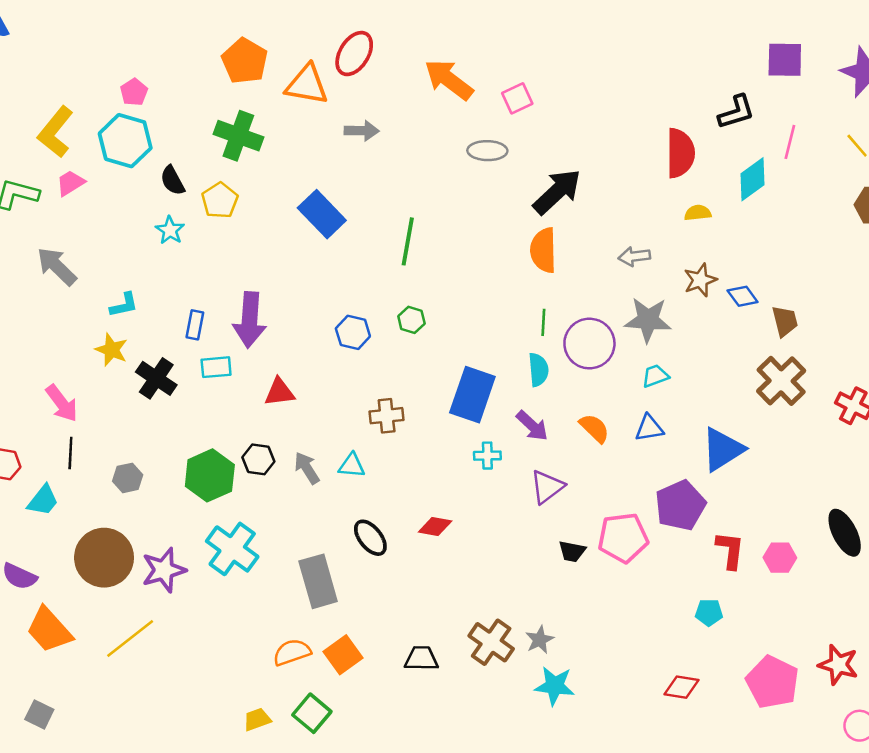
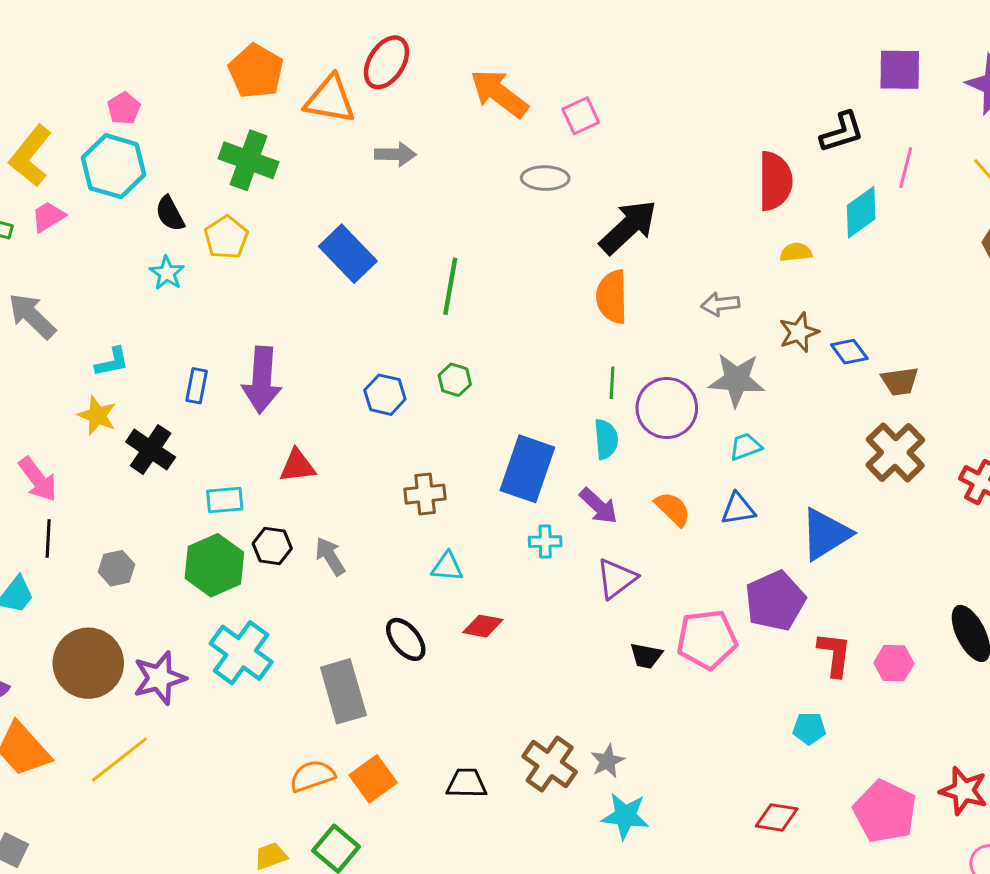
brown trapezoid: (785, 321) -> (900, 381), turned 96
cyan rectangle: (216, 367) -> (225, 500), moved
cyan triangle: (352, 466) -> (447, 567), moved

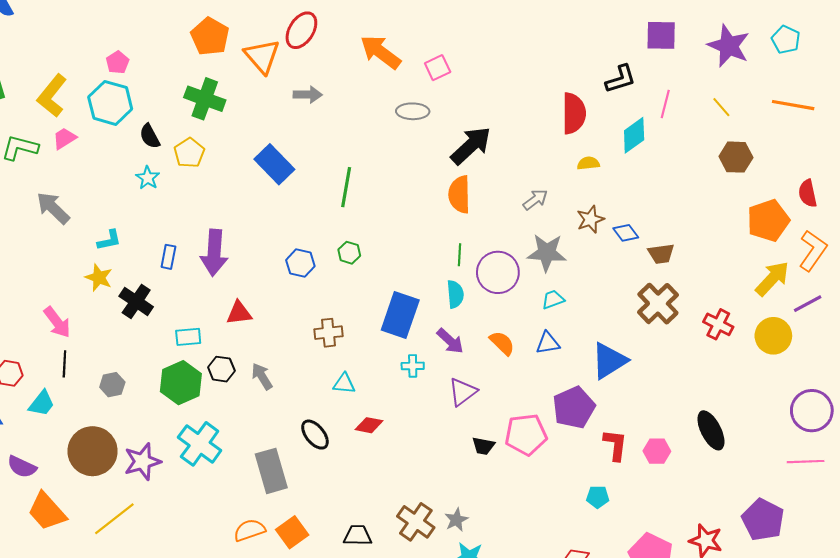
orange triangle: (330, 99) -> (262, 56), turned 39
gray arrow: (720, 304) -> (535, 200), turned 150

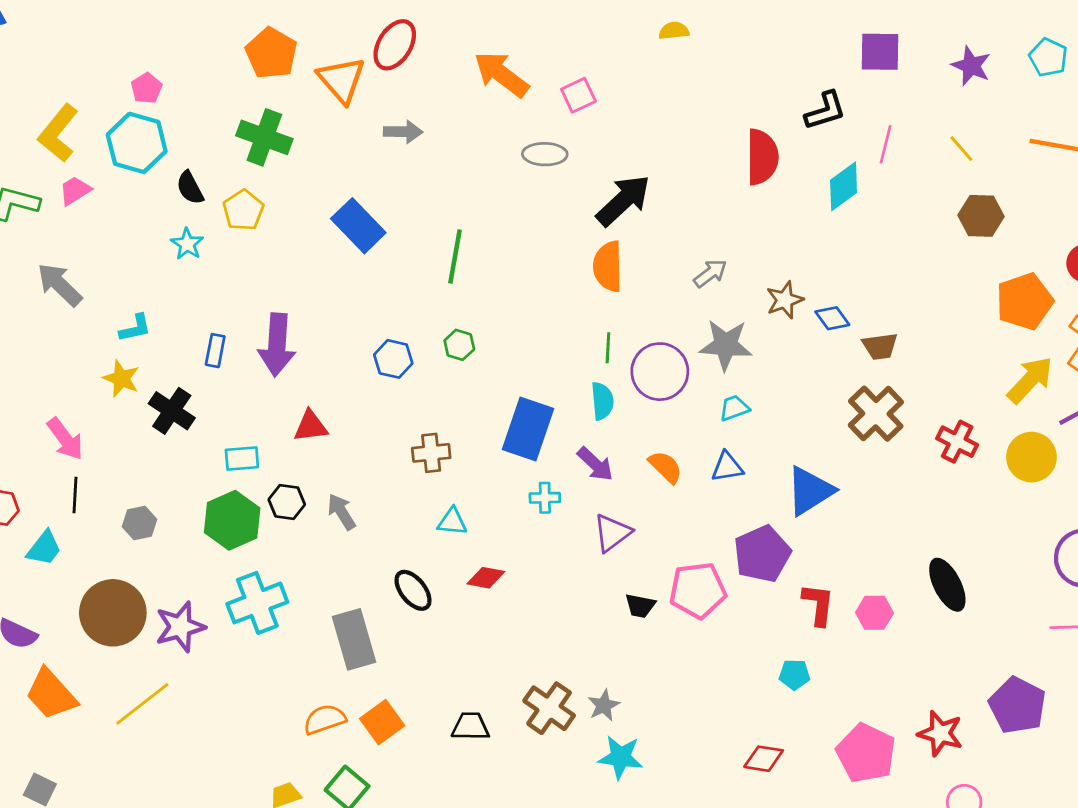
purple star: (729, 46) -> (971, 66), size x0.7
yellow semicircle: (588, 163) -> (674, 31), moved
cyan cross: (200, 444) -> (257, 603), turned 33

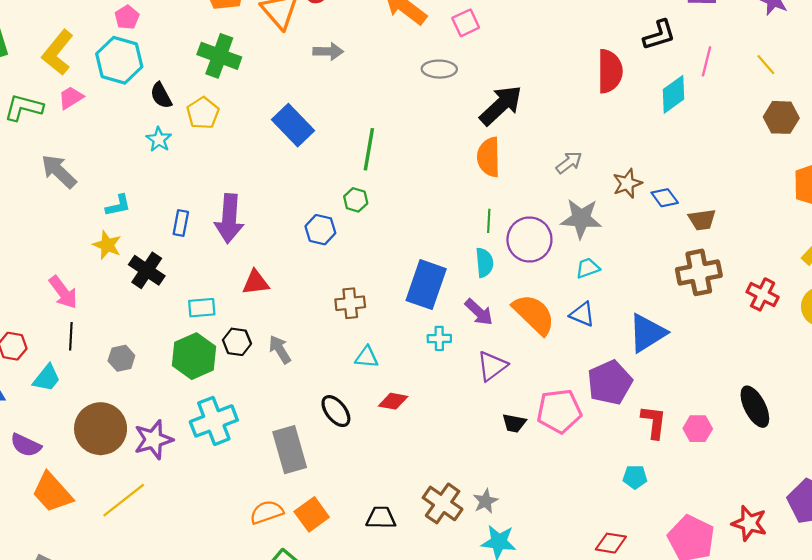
green hexagon: (459, 345) -> (356, 200), moved
brown cross: (876, 414) -> (699, 272), turned 33
orange semicircle: (665, 467) -> (534, 314), size x1.6
blue triangle: (727, 467) -> (582, 314), turned 32

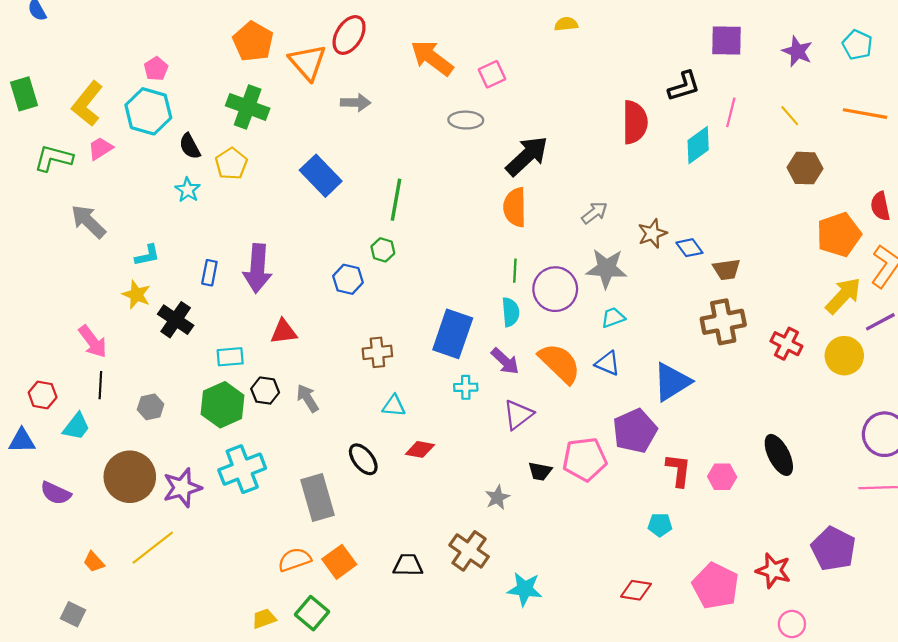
orange trapezoid: (52, 492) -> (94, 562), moved, size x0.5
gray star: (485, 501) -> (497, 497), moved

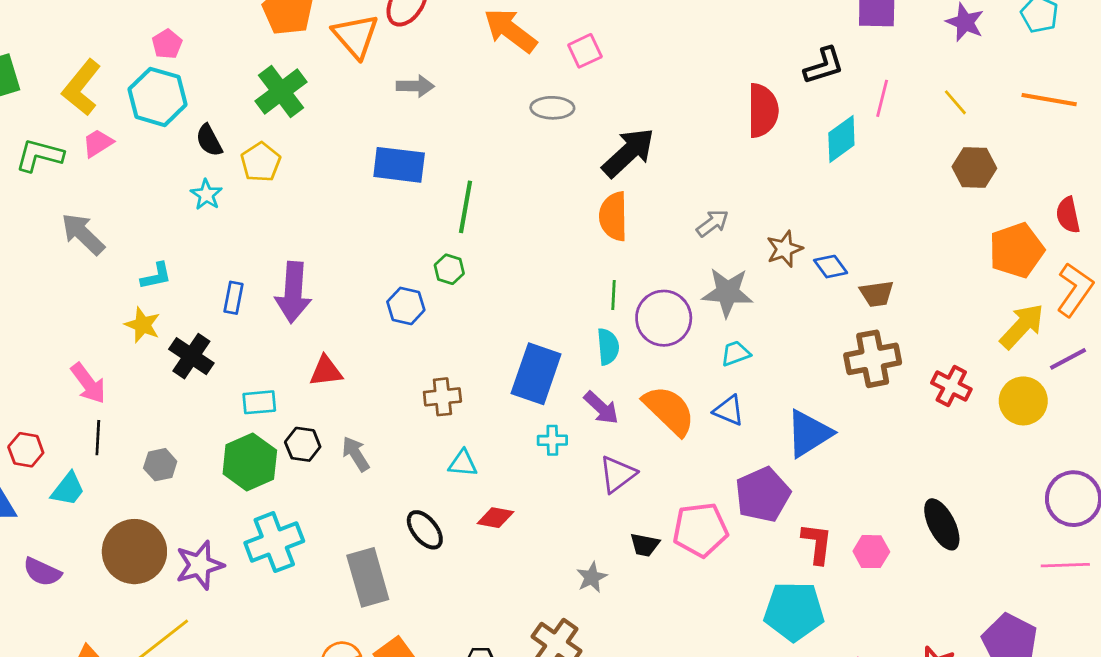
green cross: (248, 107) -> (281, 92), turned 33
blue rectangle: (321, 176) -> (399, 165), moved, turned -39
cyan pentagon: (660, 525) -> (794, 611), size x2.0

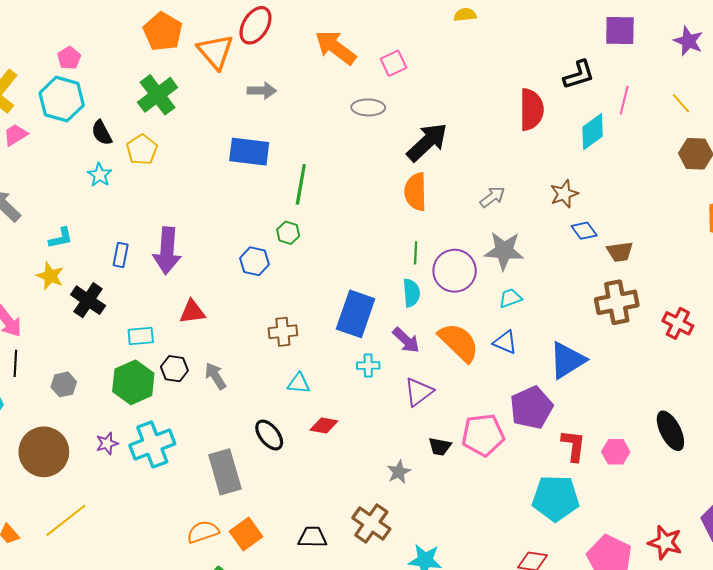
brown star: (784, 249) -> (564, 194), moved
purple star: (200, 565) -> (107, 443), moved, size x0.6

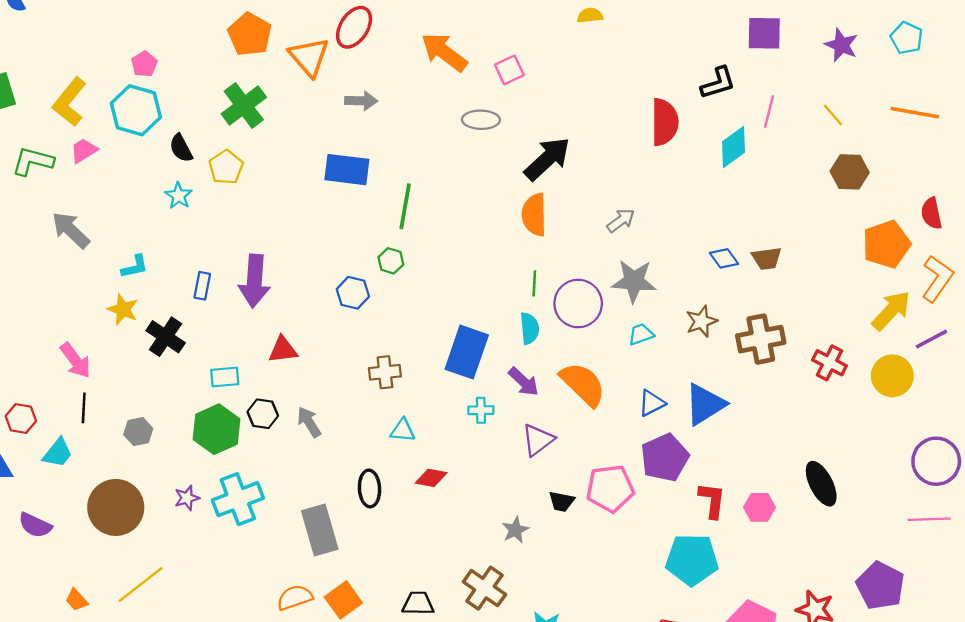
brown star: (564, 194) -> (701, 321), moved
brown trapezoid: (620, 252) -> (767, 258), moved
blue triangle: (505, 342) -> (652, 403), moved, turned -50
black ellipse: (269, 435) -> (369, 488), turned 36

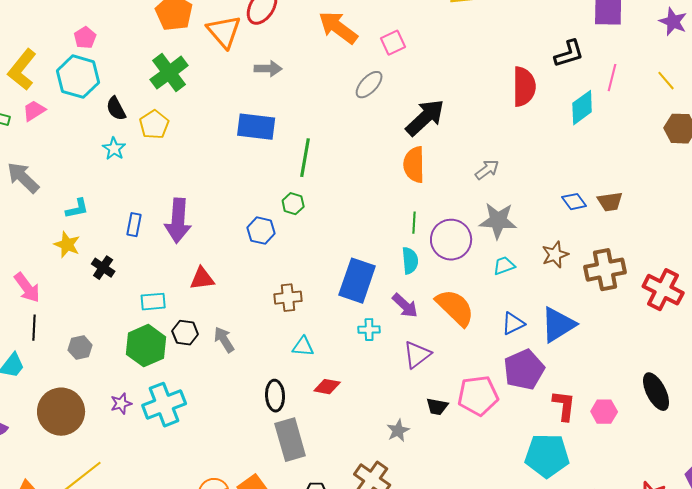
gray ellipse: (481, 120) -> (369, 85), turned -48
black cross: (166, 337) -> (103, 268), size x0.7
red cross: (829, 363) -> (663, 290), size x1.4
gray rectangle: (320, 530) -> (290, 440), moved

